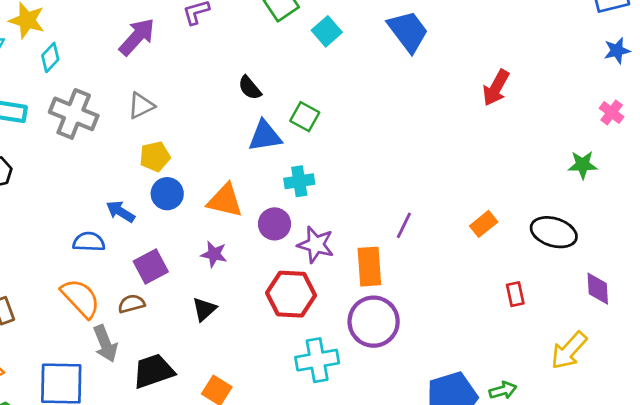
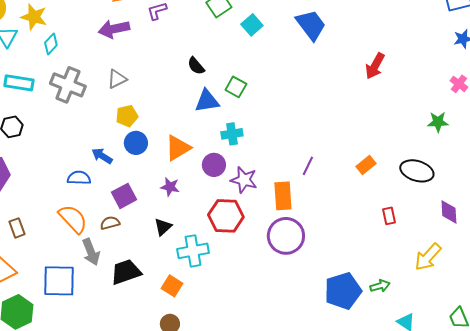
purple arrow: (137, 37) -> (114, 29), turned -144
orange triangle: (225, 201) -> (178, 148), turned -44
cyan cross: (317, 360) -> (193, 251), moved

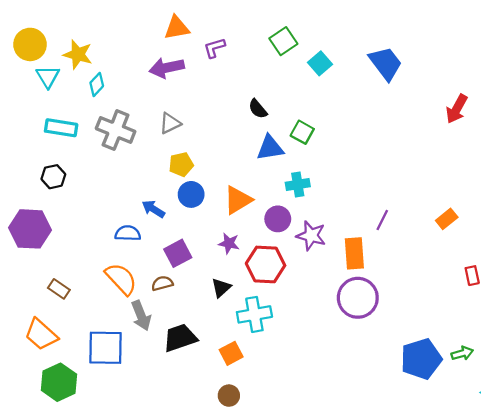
red hexagon: (226, 216) -> (266, 264), moved
brown rectangle: (17, 228) -> (59, 289), turned -36
orange square: (172, 286) -> (231, 353), turned 30

